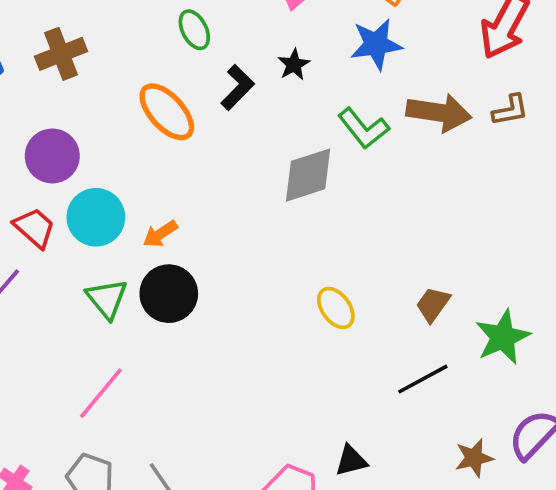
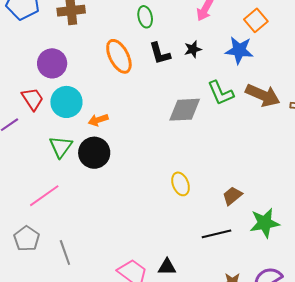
black L-shape: (238, 87) -> (160, 53), turned 105

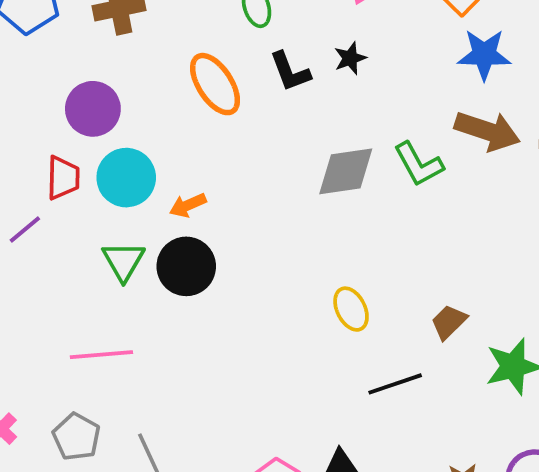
blue star: (239, 50) -> (484, 55), moved
green L-shape: (221, 93) -> (419, 164), moved
red trapezoid: (33, 99) -> (63, 178), turned 40
pink line: (44, 196) -> (101, 355), turned 36
black line: (216, 234) -> (395, 384), moved

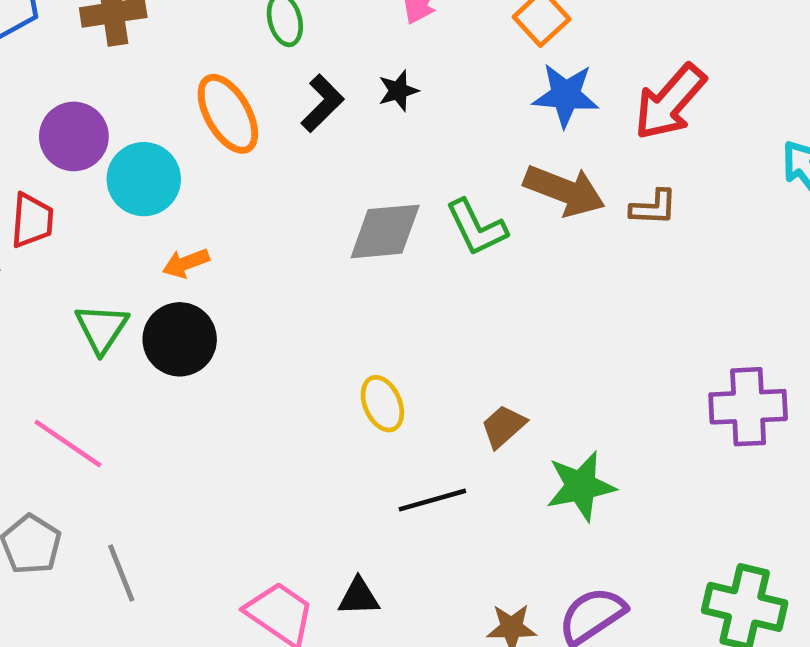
black L-shape: (290, 72) -> (322, 103), turned -117
cyan circle: (126, 178) -> (144, 179), moved
pink line: (101, 355) -> (68, 444), turned 36

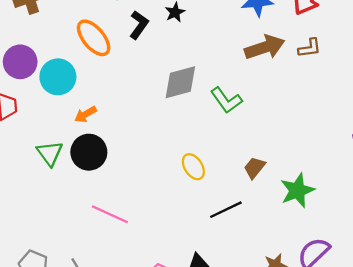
brown arrow: (564, 191) -> (265, 47), turned -30
green L-shape: (476, 228) -> (226, 100), moved
pink line: (68, 444) -> (110, 214), moved

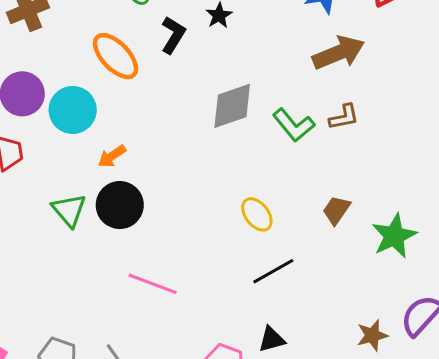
brown L-shape: (310, 48) -> (344, 117), moved
black line: (226, 210) -> (273, 271), moved

